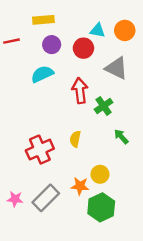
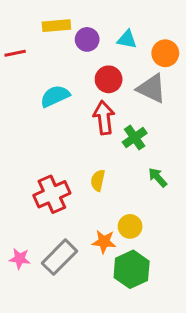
orange circle: (125, 30) -> (165, 53), moved
purple circle: (52, 45) -> (87, 39), moved
red circle: (83, 48) -> (109, 79), moved

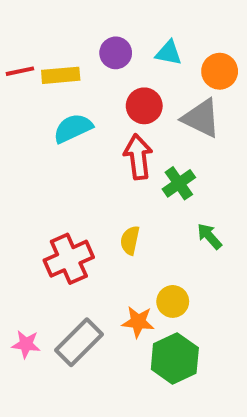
yellow rectangle: (56, 26) -> (61, 75), moved

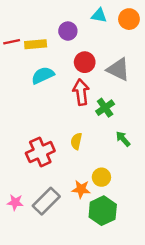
cyan triangle: (169, 53) -> (99, 15), moved
orange circle: (220, 71) -> (129, 19), moved

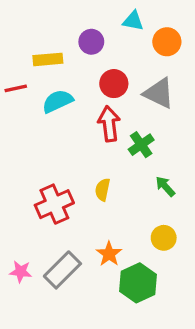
orange circle: (129, 19) -> (167, 42), moved
red line: (12, 42) -> (16, 88), moved
yellow circle: (101, 177) -> (164, 238), moved
orange star: (81, 189) -> (109, 254), turned 30

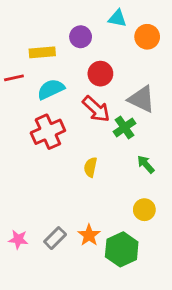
gray triangle: (159, 93) -> (142, 99), moved
red arrow: (109, 124) -> (96, 109), turned 140
red cross: (54, 204) -> (48, 132), moved
orange star: (109, 254) -> (89, 235), moved
gray rectangle: (62, 270) -> (55, 238), size x0.7

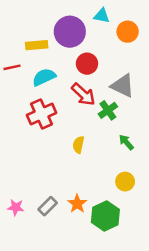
purple circle: (81, 37) -> (70, 32), size x1.6

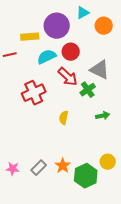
cyan triangle: (102, 16) -> (83, 13), turned -40
cyan semicircle: (44, 77) -> (47, 57), moved
green arrow: (126, 142) -> (103, 116), turned 120
yellow circle: (125, 182) -> (108, 162), moved

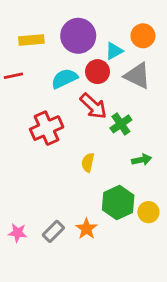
cyan triangle: (83, 13) -> (114, 51), moved
yellow rectangle: (30, 37) -> (31, 40), moved
gray triangle: (100, 70) -> (137, 76), moved
yellow circle: (108, 162) -> (148, 212), moved
green hexagon: (86, 176) -> (118, 202), moved

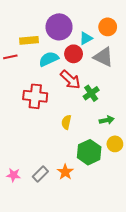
yellow rectangle: (31, 40) -> (29, 40), moved
red cross: (47, 128) -> (35, 96), turned 30
yellow circle: (148, 212) -> (115, 144), moved

